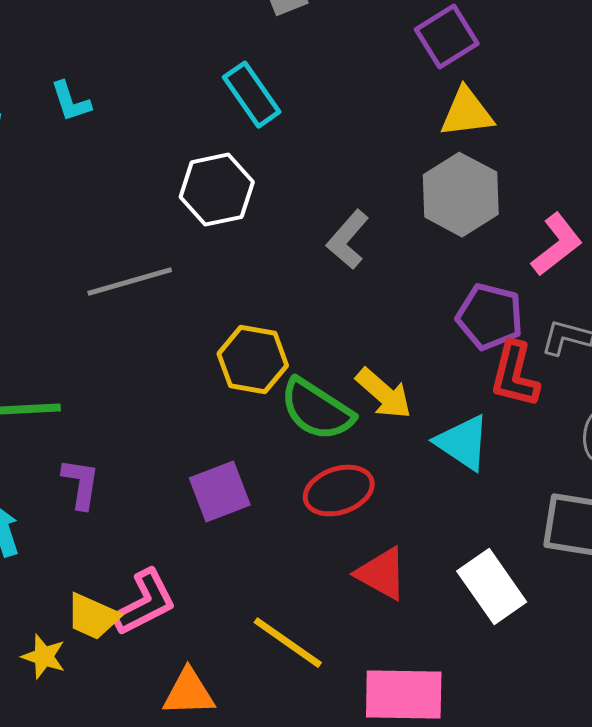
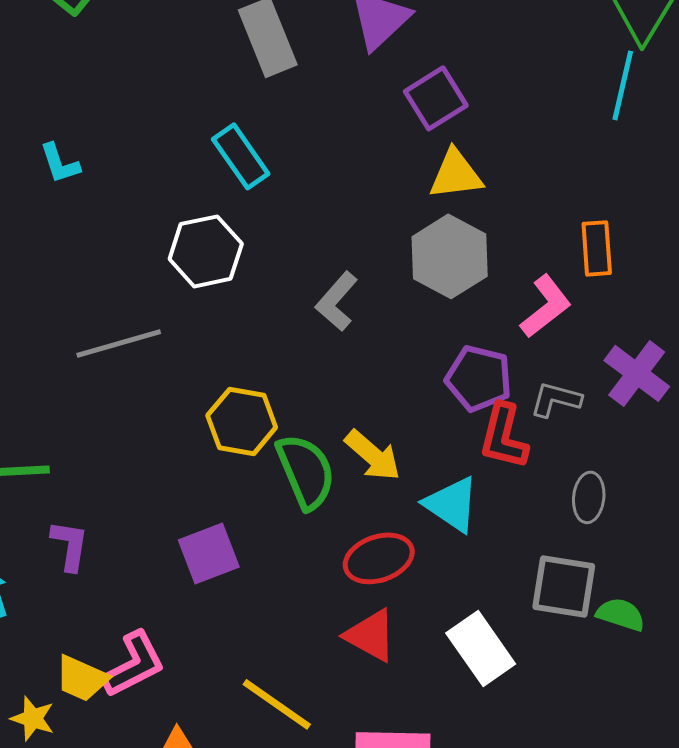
green semicircle: (317, 410) -> (306, 471), turned -146
red ellipse: (339, 491) -> (379, 558), moved

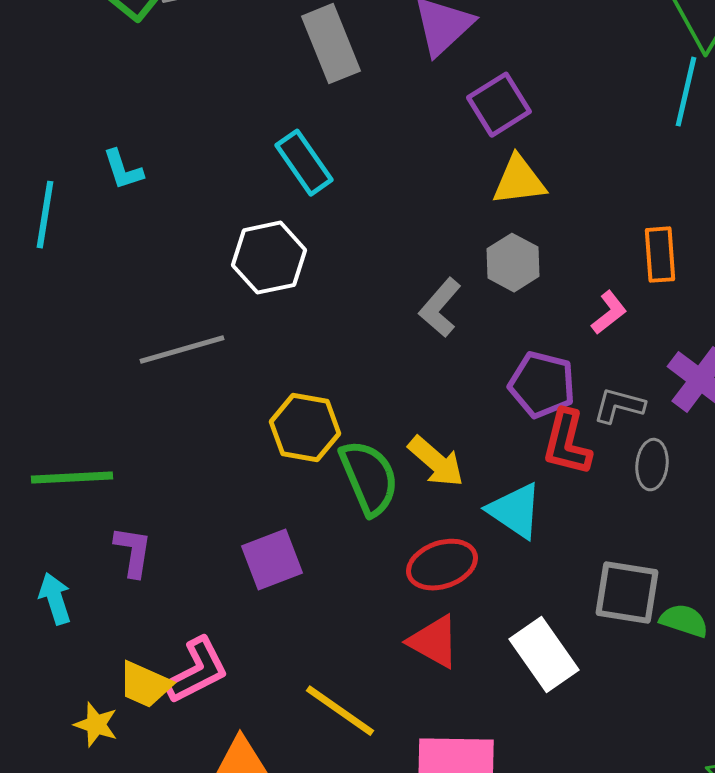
gray hexagon: (450, 256) -> (513, 263), size x0.7
gray L-shape: (337, 301) -> (440, 308), moved
pink L-shape: (546, 306) -> (609, 313), size x0.7
gray ellipse: (589, 497) -> (652, 465), moved

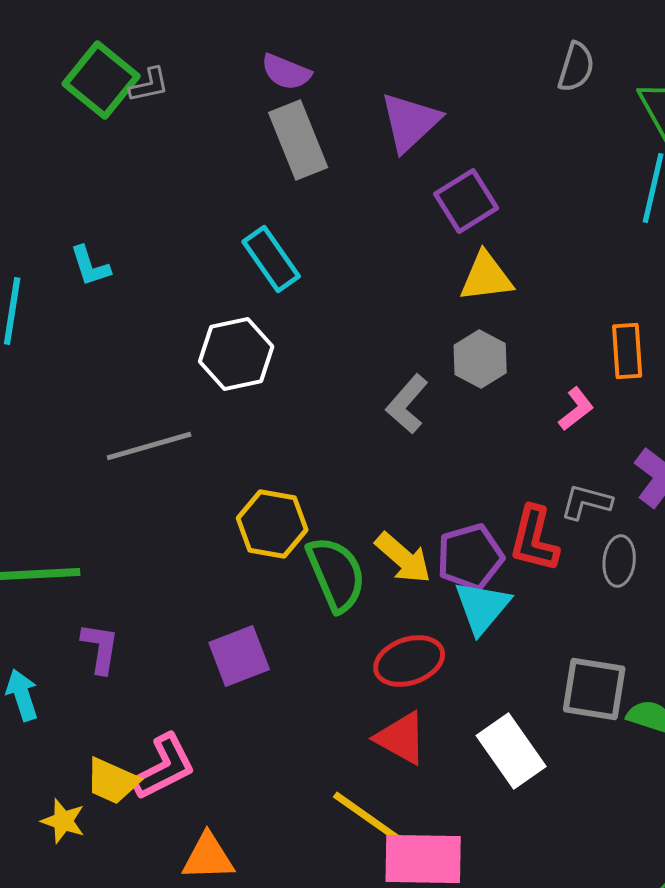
purple pentagon: (542, 385) -> (470, 557), moved, turned -30
cyan triangle: (515, 511) -> (482, 607), turned 36
yellow line: (340, 711) -> (367, 817), moved

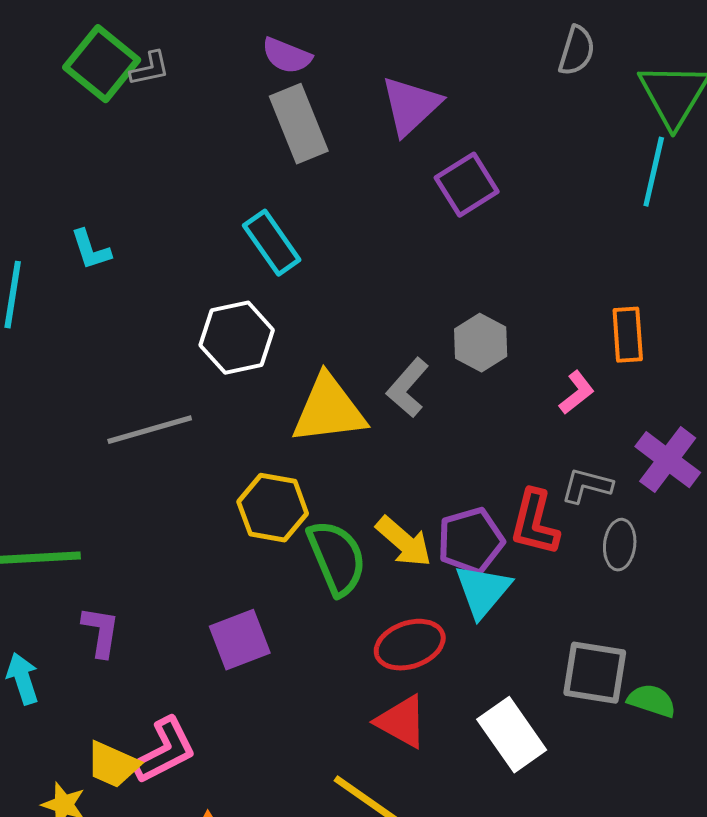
yellow triangle: (486, 277) -> (329, 410), moved, size x1.4

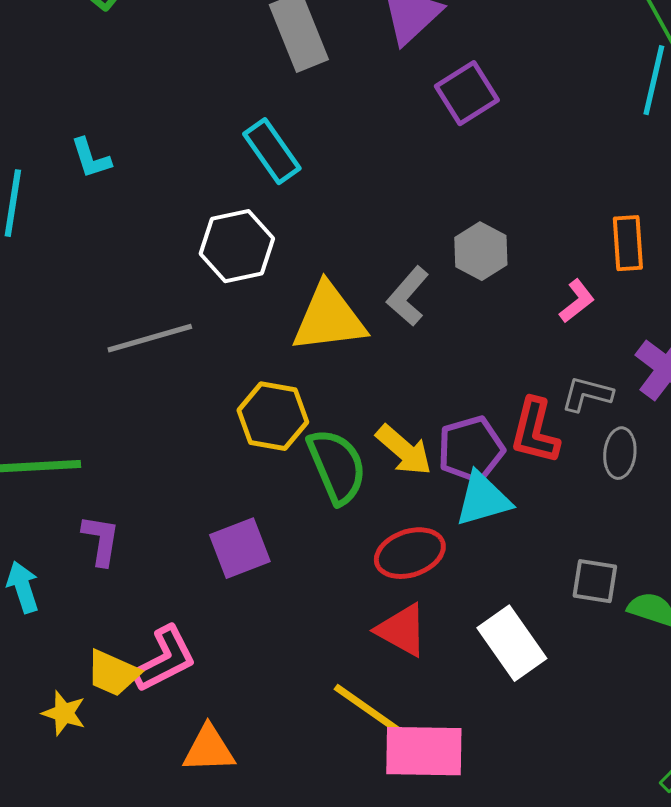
cyan triangle: (483, 591) -> (483, 499), turned 34
gray square: (595, 673) -> (595, 581), size x0.7

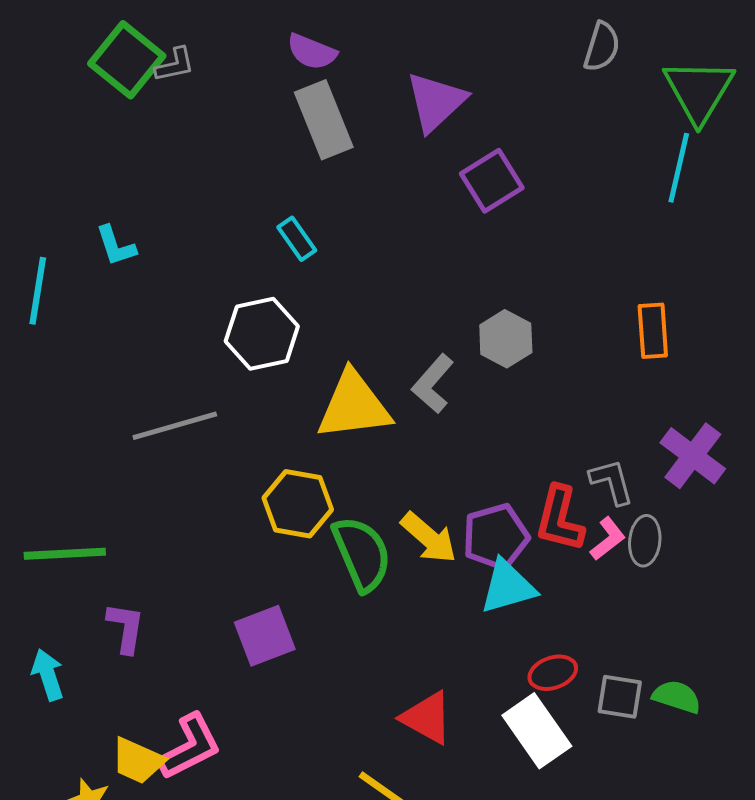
cyan rectangle: (272, 151) -> (297, 239), size x0.7
pink L-shape: (577, 301) -> (608, 539), moved
gray L-shape: (587, 394) -> (612, 482), turned 60
red ellipse: (410, 553) -> (553, 673), moved, size x0.7
gray square: (595, 581) -> (620, 697), moved

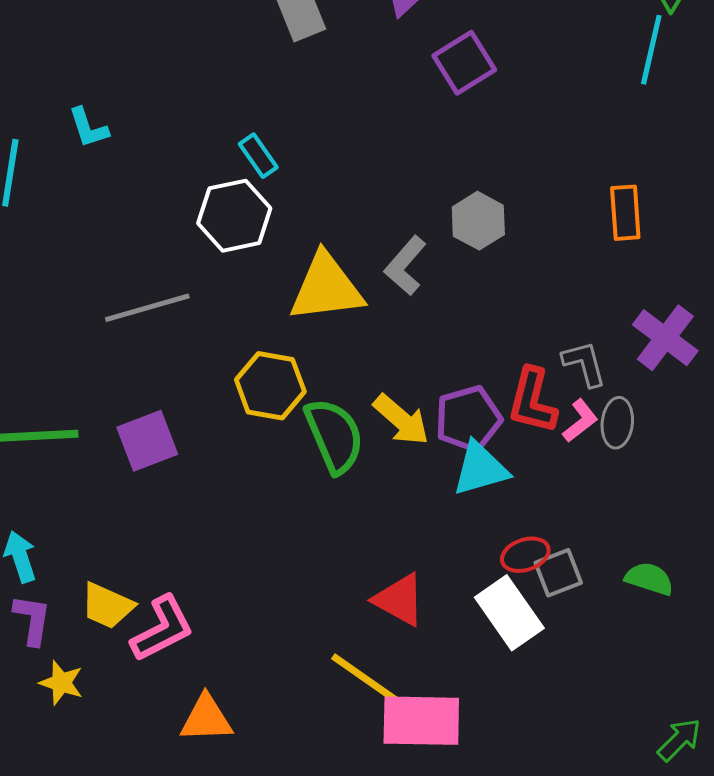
cyan rectangle: (297, 239) -> (258, 156), moved
purple L-shape: (126, 628) -> (32, 620), moved
purple square: (265, 636) -> (147, 441), moved
gray square: (620, 697) -> (558, 573), moved, turned -30
yellow trapezoid: (138, 761) -> (107, 606), moved

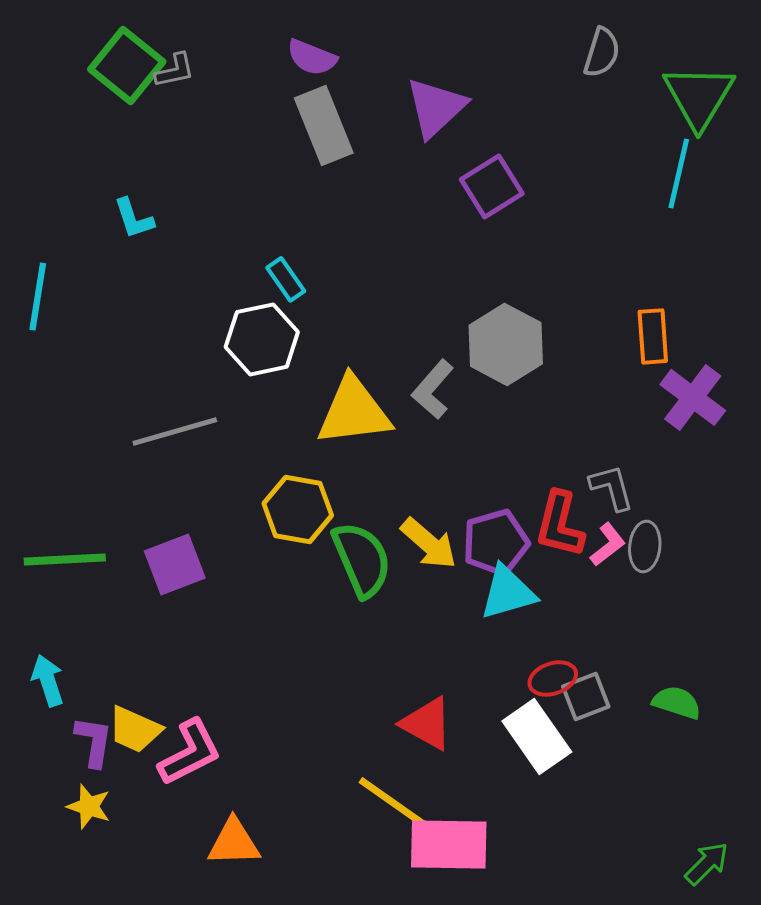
cyan L-shape: (88, 128) -> (134, 218), moved
gray hexagon: (478, 221) -> (506, 344), size x1.4
purple cross: (665, 338) -> (693, 397), moved
purple L-shape: (32, 620) -> (94, 741), moved

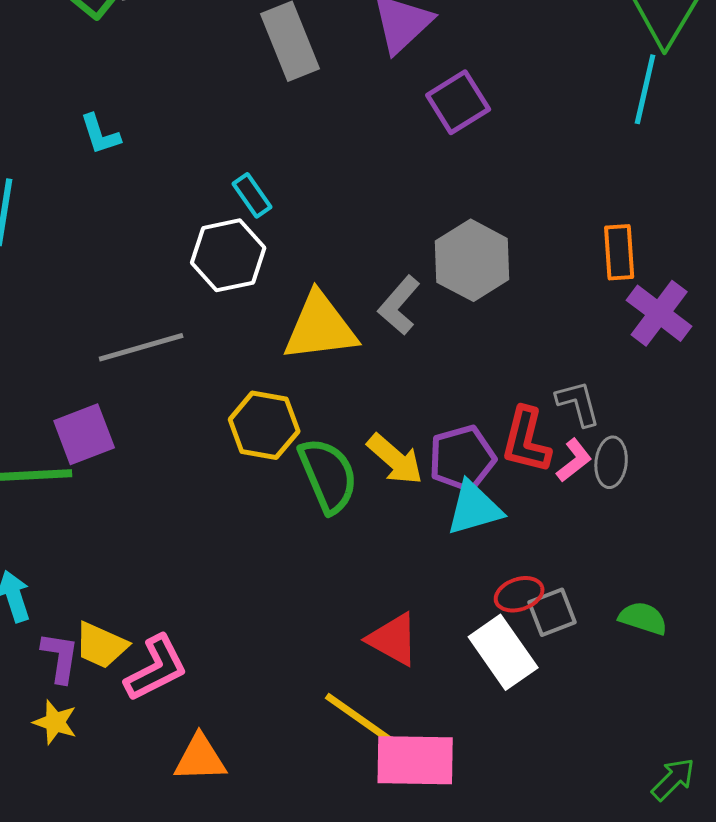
purple square: (175, 564) -> (84, 434), moved

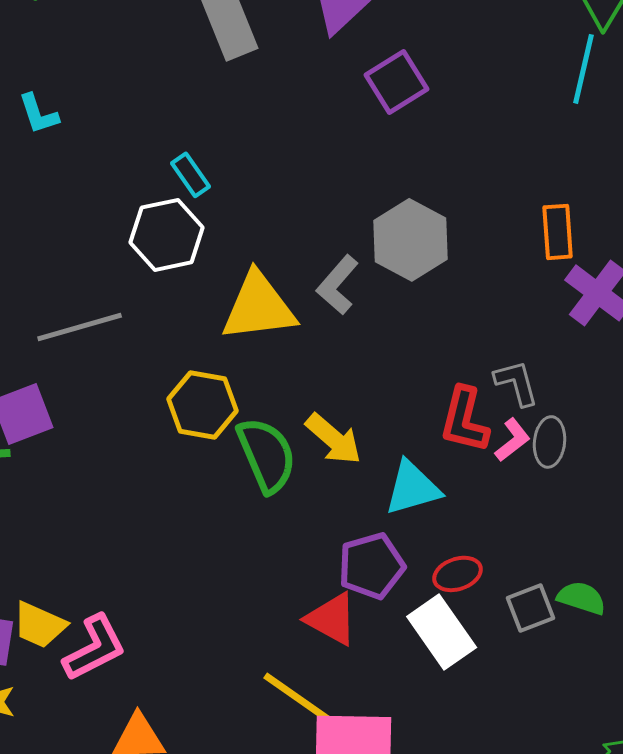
purple pentagon: (462, 458) -> (372, 566), moved
gray square: (552, 612) -> (531, 608), moved

